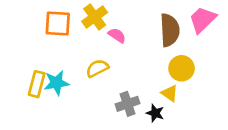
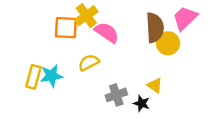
orange square: (58, 24) -> (66, 28), moved
pink semicircle: (117, 35) -> (107, 32), size x1.5
yellow circle: (182, 68) -> (168, 43), moved

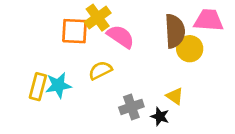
pink trapezoid: (185, 18) -> (209, 20), turned 48

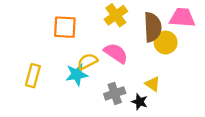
yellow cross: (98, 18) -> (116, 15), moved
pink semicircle: (121, 37) -> (116, 53), moved
cyan star: (58, 85) -> (77, 74), moved

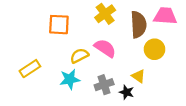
yellow circle: (166, 43) -> (155, 49), moved
cyan star: (77, 74) -> (70, 79), moved
yellow rectangle: (33, 76) -> (30, 69), turned 42

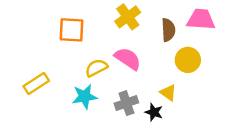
brown semicircle: (138, 25) -> (168, 30), size x0.7

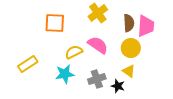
pink trapezoid: (201, 19) -> (146, 26), moved, turned 90
yellow circle: (188, 60) -> (131, 48), moved

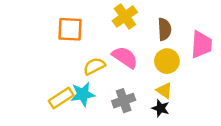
pink trapezoid: (146, 26) -> (201, 45), moved
yellow rectangle: (28, 64) -> (61, 98), moved
black star: (118, 86) -> (161, 108), moved

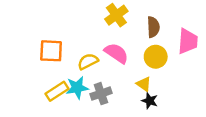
orange square: (70, 29) -> (51, 51), moved
yellow triangle: (164, 90) -> (144, 84), moved
gray cross: (124, 101) -> (101, 94), moved

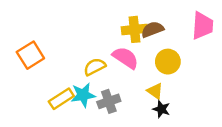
yellow cross: (116, 15) -> (134, 29), moved, turned 30
brown semicircle: (153, 27) -> (152, 29), moved, turned -108
pink trapezoid: (188, 41) -> (203, 26), moved
orange square: (51, 51) -> (30, 55), moved, turned -35

